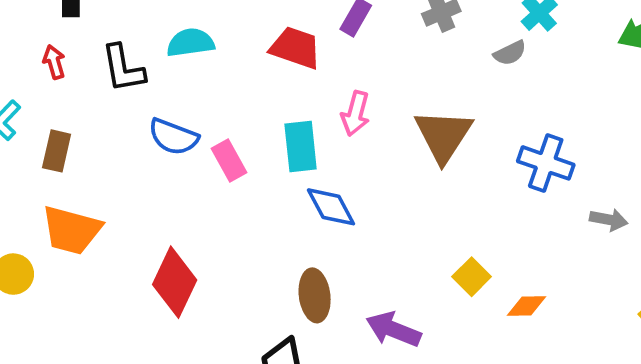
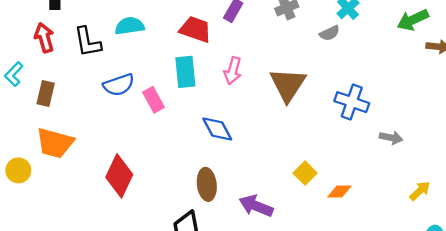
red arrow: (54, 62) -> (44, 38), size x1.4
blue semicircle: (173, 137) -> (119, 85), turned -40
cyan rectangle: (301, 147) -> (185, 72), moved

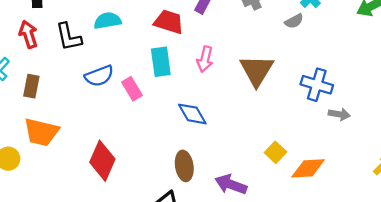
gray arrow: (391, 138) -> (339, 114), moved
orange diamond: (339, 191) -> (308, 168), size x1.5

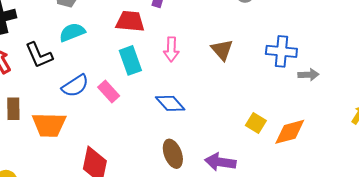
brown triangle: (257, 70) -> (222, 50), size x0.7
orange trapezoid: (41, 132) -> (49, 125), moved

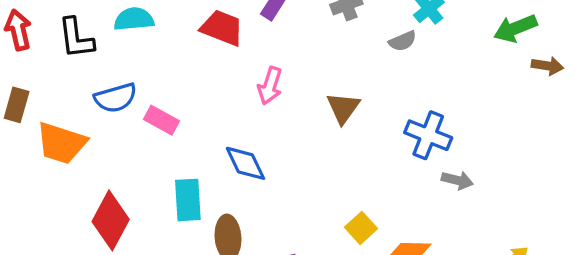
cyan rectangle: (130, 60) -> (188, 200), moved
pink rectangle: (109, 91) -> (161, 120), turned -35

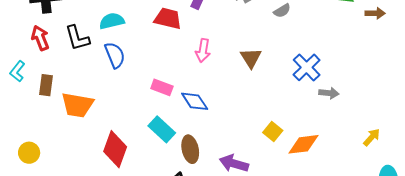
blue semicircle: (116, 98) -> (115, 55), moved, turned -88
pink rectangle: (161, 120) -> (162, 87), moved
blue cross: (428, 135) -> (307, 67), turned 32
cyan rectangle: (188, 200) -> (162, 129), turned -36

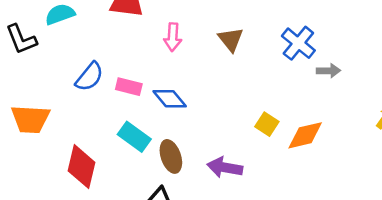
blue semicircle: (115, 55) -> (89, 77), moved, turned 68

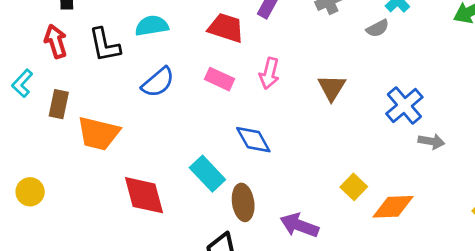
blue semicircle: (89, 77) -> (158, 82), moved
pink rectangle: (129, 87) -> (220, 79), moved
red diamond: (81, 167) -> (144, 195), turned -39

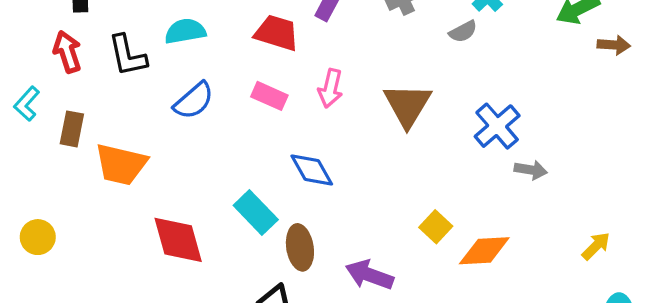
brown triangle: (332, 88) -> (407, 105), size x1.4

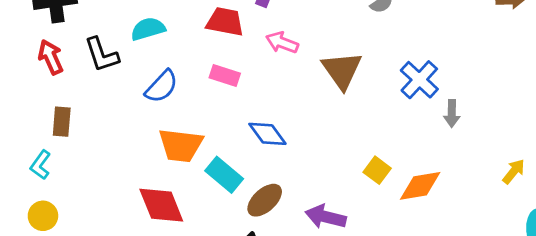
pink arrow: (331, 88) -> (282, 43), moved, turned 104
cyan L-shape: (27, 104) -> (41, 165), moved
orange trapezoid: (121, 164) -> (181, 145), moved
gray arrow: (531, 170) -> (452, 113), turned 88
brown ellipse: (300, 247) -> (265, 200), turned 63

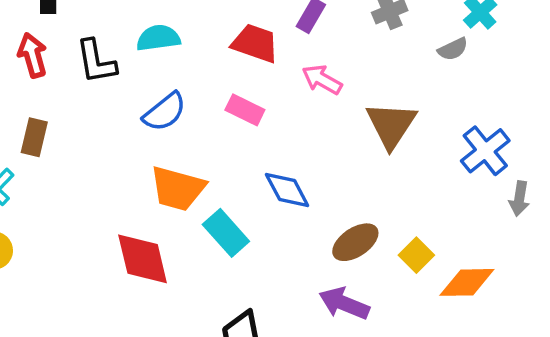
brown ellipse: (265, 200) -> (355, 242), moved

